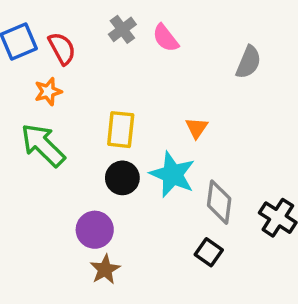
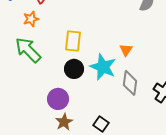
orange triangle: (197, 128) -> (126, 50), moved
black square: (209, 252) -> (101, 124), moved

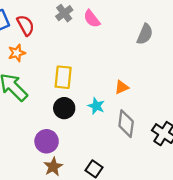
orange triangle: (126, 50) -> (122, 87), turned 32
cyan star: (103, 67) -> (96, 106), size x0.6

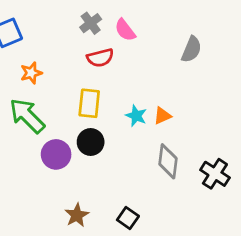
red semicircle: (26, 25) -> (100, 58), moved, turned 105
cyan star: (96, 106) -> (136, 116), moved
purple circle: (47, 141) -> (56, 154), moved

